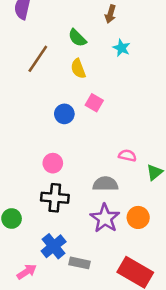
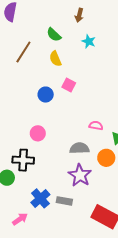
black cross: (55, 198) -> (23, 160), moved
orange circle: (138, 217) -> (106, 158), moved
gray rectangle: (80, 263) -> (64, 201), moved

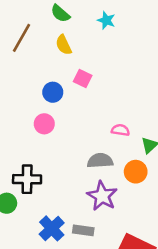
pink circle: (38, 133) -> (44, 124), moved

